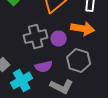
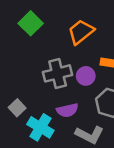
cyan cross: (22, 80) -> (40, 127), turned -30

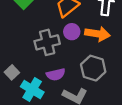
purple circle: (86, 76) -> (72, 32), moved

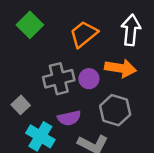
purple circle: (72, 32) -> (89, 79), moved
gray square: (12, 72) -> (21, 105), moved

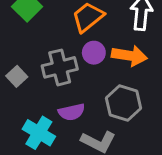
purple circle: (89, 79) -> (94, 53), moved
gray square: (21, 105) -> (17, 76), moved

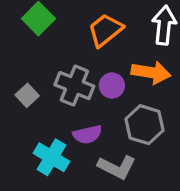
purple circle: (94, 53) -> (112, 86), moved
gray cross: (60, 67) -> (74, 86), turned 36

